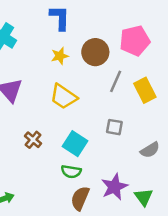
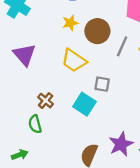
brown circle: (95, 52) -> (97, 31), moved
gray square: (114, 127) -> (102, 84), moved
green semicircle: (71, 172) -> (35, 124), moved, turned 66

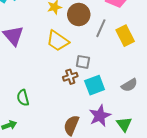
brown cross: (46, 101) -> (70, 77), moved, turned 32
cyan square: (84, 104) -> (95, 85), moved, turned 36

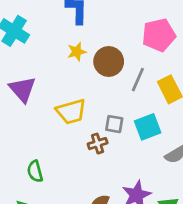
yellow trapezoid: (58, 41) -> (71, 112), moved, turned -50
cyan square: (95, 85) -> (148, 127), moved

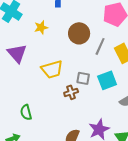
yellow star: (77, 52) -> (41, 27), moved

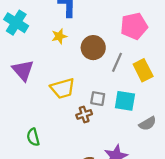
yellow star: (41, 27) -> (59, 36), moved
cyan square: (107, 80) -> (125, 101), turned 30

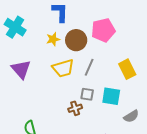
pink pentagon: (134, 26) -> (103, 30), moved
brown circle: (93, 48) -> (76, 40), moved
gray line: (117, 62) -> (89, 67), moved
yellow trapezoid: (63, 88) -> (63, 68), moved

